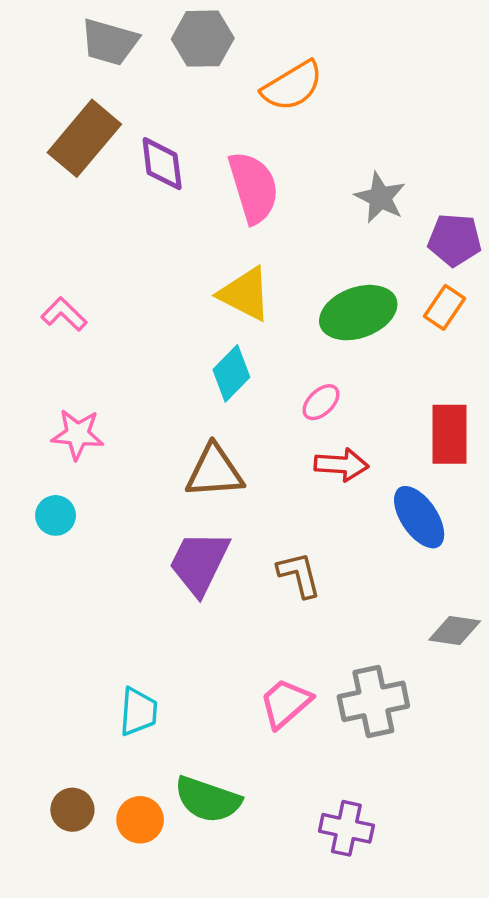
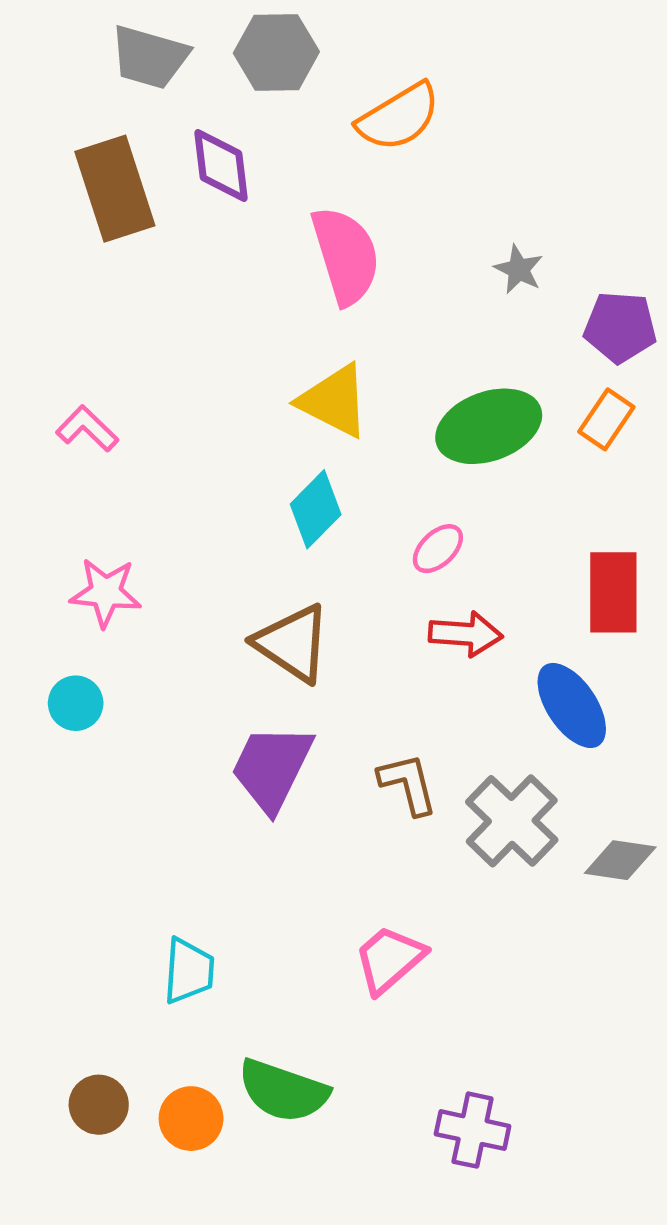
brown rectangle: (84, 138) -> (115, 189), turned -58
purple diamond: (162, 164) -> (221, 166), moved
gray star: (380, 198) -> (519, 269), size x0.7
brown triangle: (214, 471) -> (293, 643), turned 38
gray cross: (373, 701) -> (512, 821), moved, turned -34

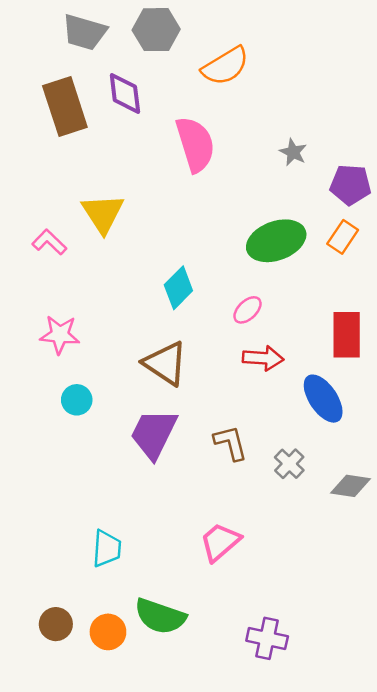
yellow triangle: (334, 401) -> (103, 213), moved, turned 30
cyan circle: (76, 703) -> (77, 400), moved
gray cross: (512, 821) -> (289, 464), size x0.6

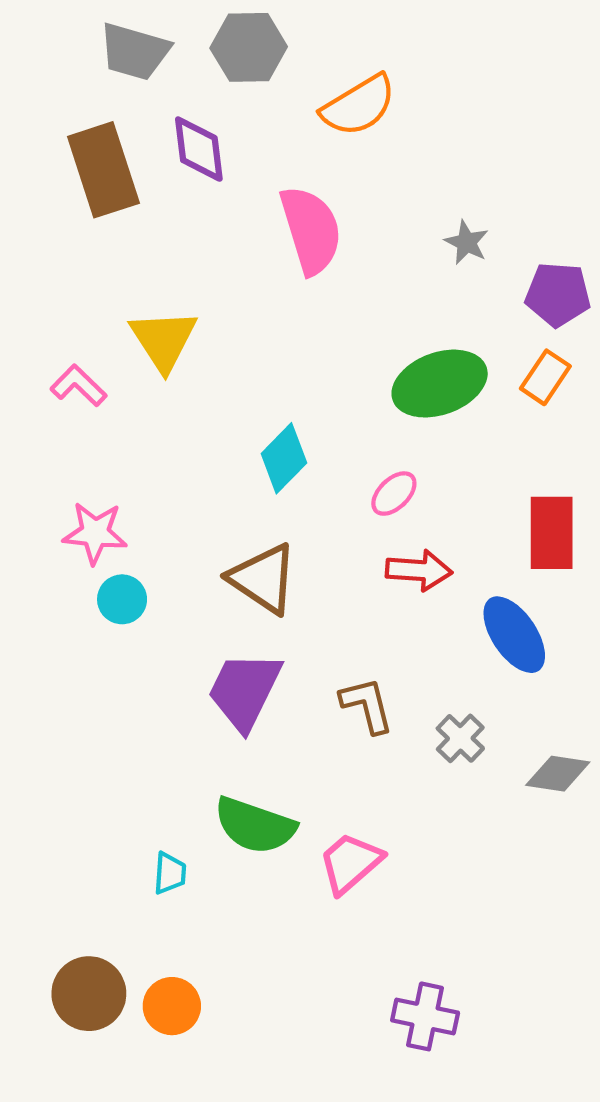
cyan circle: (77, 400) -> (122, 599), moved
cyan trapezoid: (107, 548) -> (170, 873), size x0.7
green semicircle: (160, 616) -> (255, 826), moved
brown circle: (56, 624) -> (89, 994), size x1.4

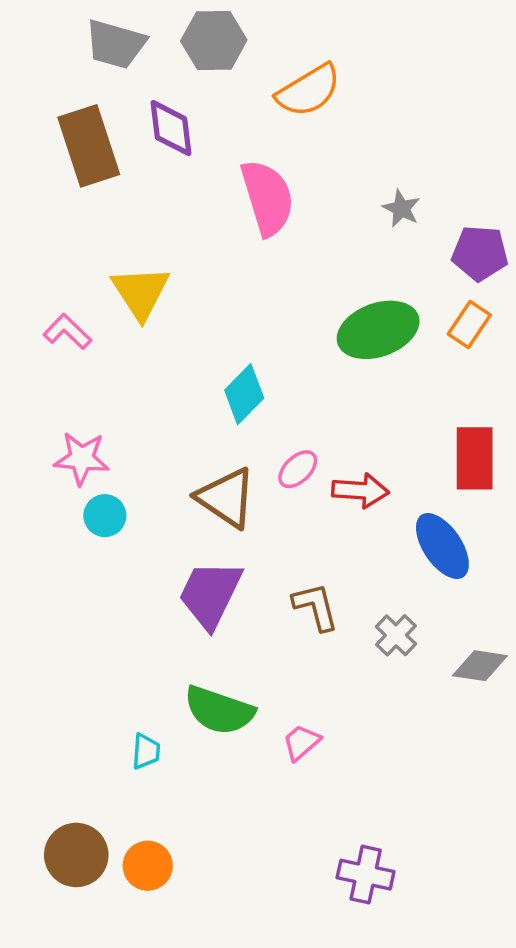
pink ellipse: (394, 494) -> (298, 469), moved
pink trapezoid: (350, 863) -> (301, 742), size x0.7

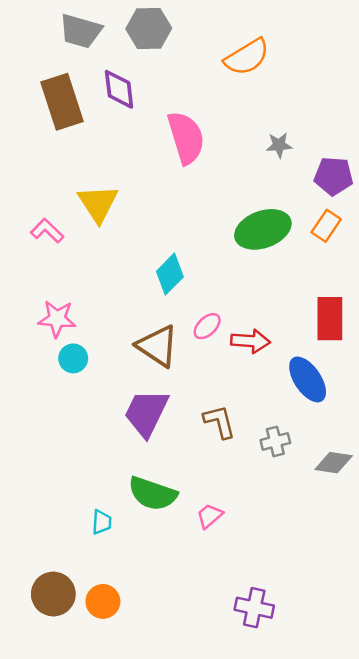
orange semicircle: (308, 91) -> (247, 57), moved
gray star: (401, 208) -> (279, 145), turned -30
gray cross: (396, 635) -> (275, 441), turned 32

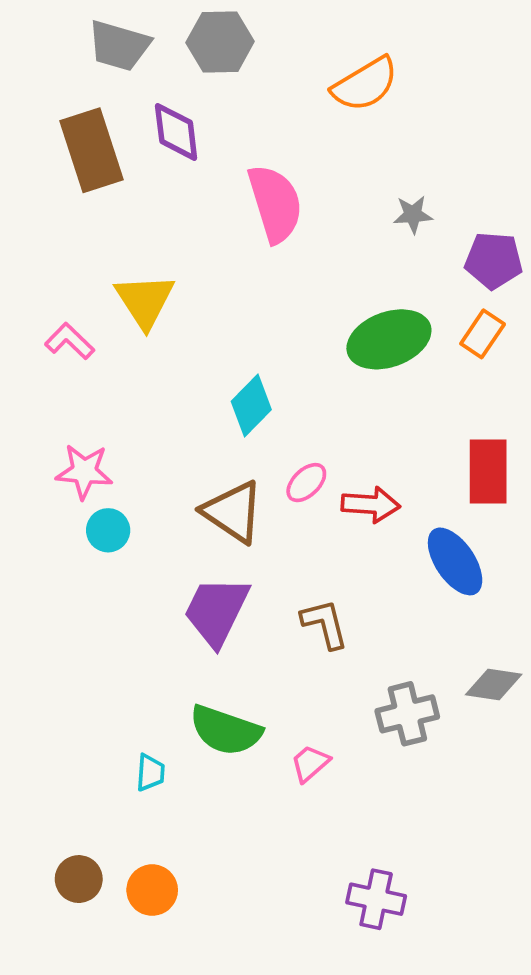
gray cross: (275, 441) -> (407, 714), moved, size x1.4
brown circle: (53, 594) -> (79, 879), size x0.7

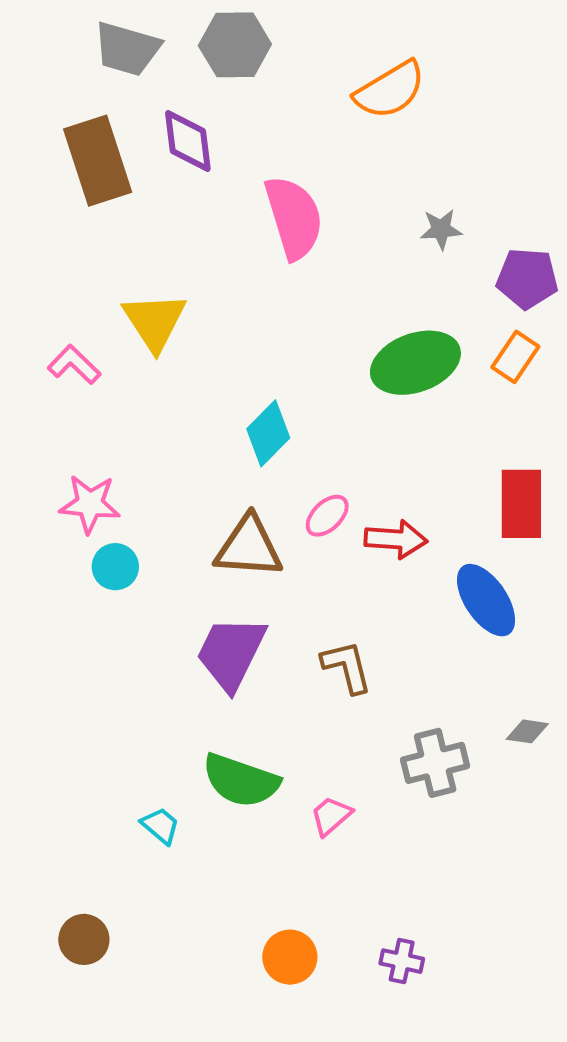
brown triangle: (233, 512) -> (249, 547), turned -30
gray diamond: (494, 684) -> (527, 731), size x0.7
cyan trapezoid: (150, 773) -> (160, 826), turned -54
orange circle: (152, 890) -> (290, 957), moved
purple cross: (376, 899) -> (402, 961), size x0.7

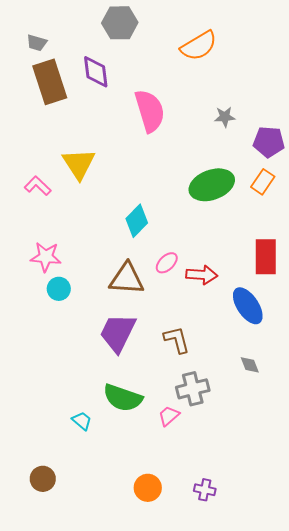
gray trapezoid: (127, 49) -> (37, 43), moved, size x0.6
gray diamond: (527, 731) -> (250, 365), moved, turned 60
gray cross: (435, 763) -> (193, 389), moved

